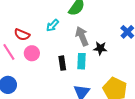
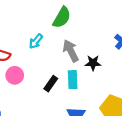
black rectangle: (62, 63) -> (51, 84), turned 48

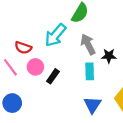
cyan arrow: (36, 41) -> (55, 35), size x1.6
black rectangle: (51, 84) -> (53, 76), moved

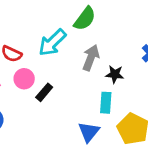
gray arrow: (88, 44) -> (91, 58), turned 42
cyan rectangle: (90, 71) -> (106, 103), moved

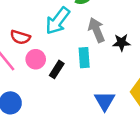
gray arrow: (91, 58) -> (96, 30), turned -35
cyan rectangle: (106, 103) -> (84, 58), moved

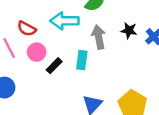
cyan arrow: (58, 21) -> (64, 21), turned 40
black star: (121, 42) -> (129, 30), moved

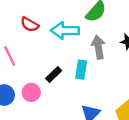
red semicircle: (27, 29) -> (30, 24), moved
pink circle: (37, 52) -> (31, 92), moved

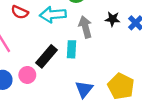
black rectangle: (54, 75) -> (46, 56), size x1.5

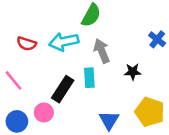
black star: (113, 19) -> (133, 72), moved

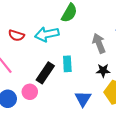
gray arrow: (102, 51) -> (99, 43), moved
black star: (133, 72) -> (103, 71), moved

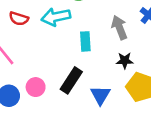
cyan rectangle: (67, 64) -> (85, 41), moved
black rectangle: (45, 73) -> (71, 80), moved

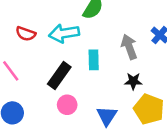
black rectangle: (71, 80) -> (59, 75), moved
pink circle: (36, 87) -> (67, 105), moved

